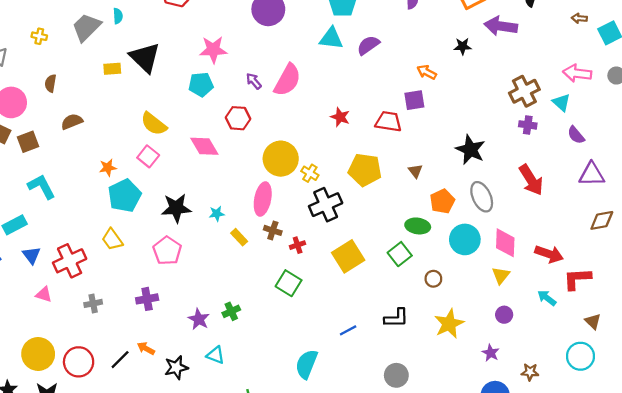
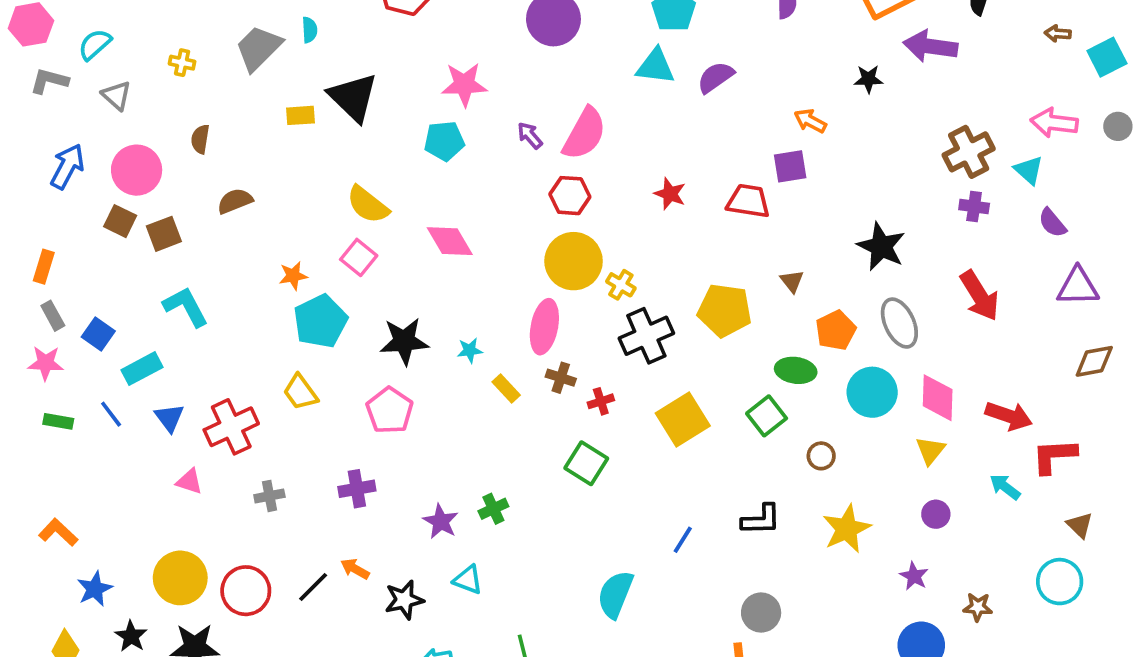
red hexagon: (238, 118) -> (570, 196), moved
yellow pentagon: (365, 170) -> (725, 310), moved
blue line: (348, 330) -> (683, 540), turned -30

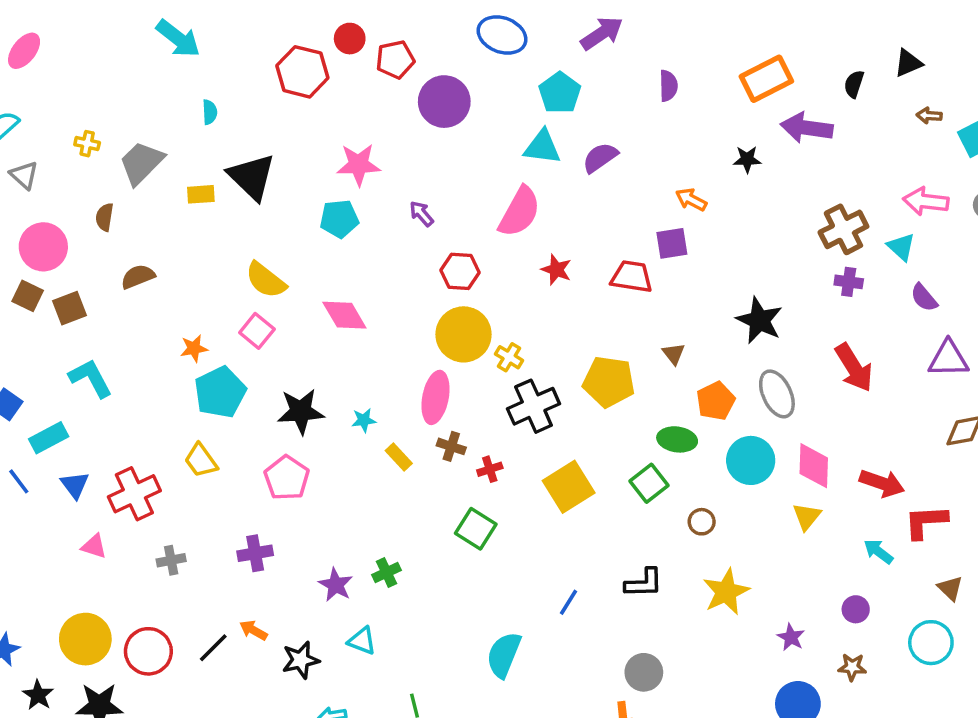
gray trapezoid: (259, 48) -> (141, 163), moved
pink semicircle: (584, 134) -> (520, 212), moved
purple circle: (936, 514) -> (856, 609), moved

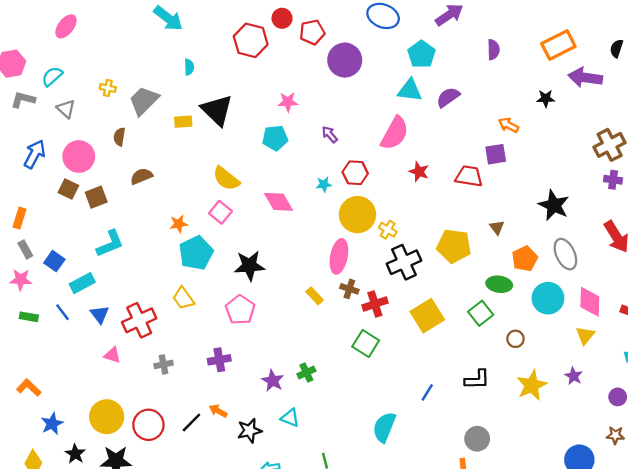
pink star: (358, 165) -> (288, 102), size x0.7
cyan L-shape: (91, 378) -> (110, 244), turned 96
cyan star: (364, 420) -> (324, 184), moved
red cross: (490, 469) -> (375, 304), size x1.5
purple star: (791, 637) -> (574, 376), moved

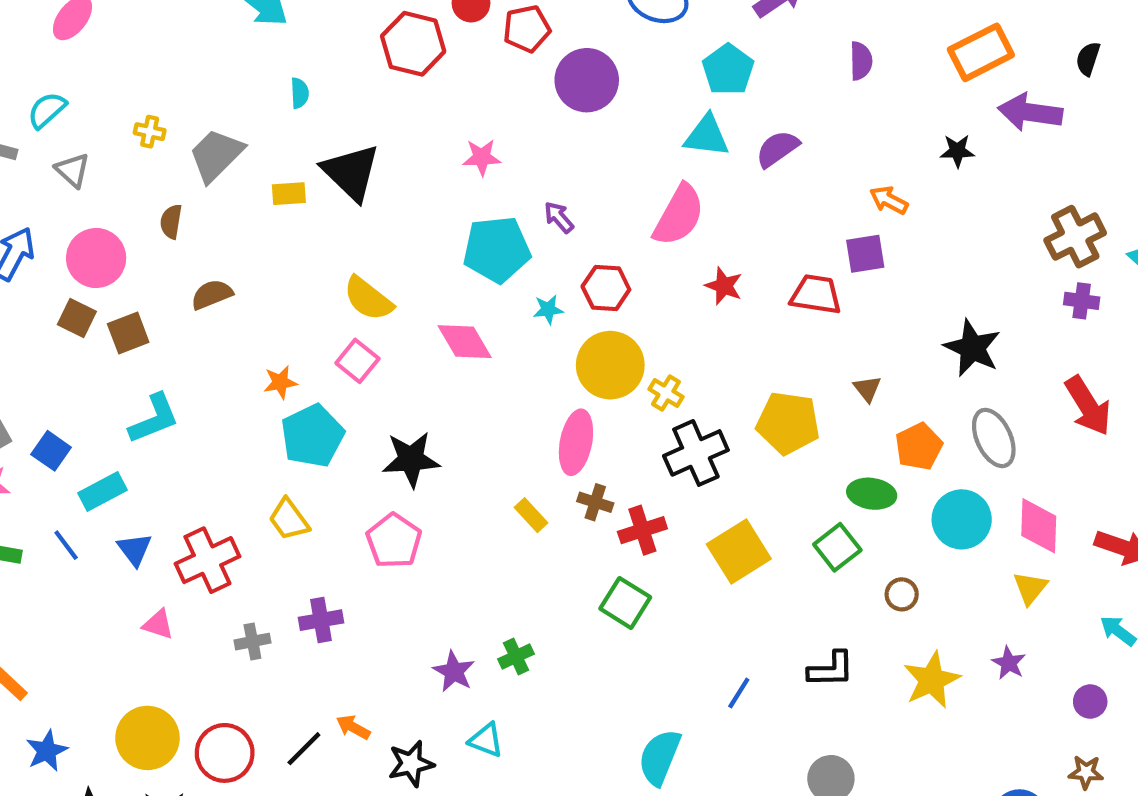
cyan pentagon: (275, 138) -> (497, 249), moved, size x1.4
purple cross: (219, 360) -> (321, 620), moved

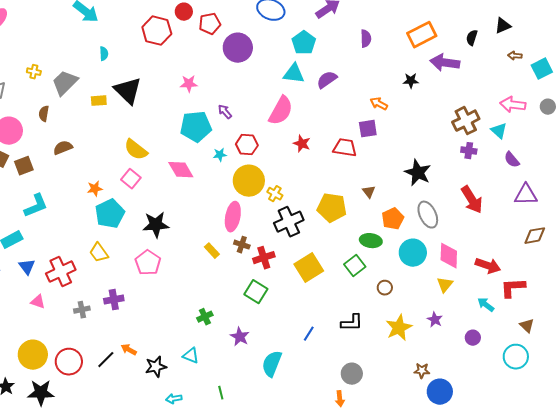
purple star: (454, 672) -> (240, 337), moved
brown star: (1086, 772) -> (422, 371), moved

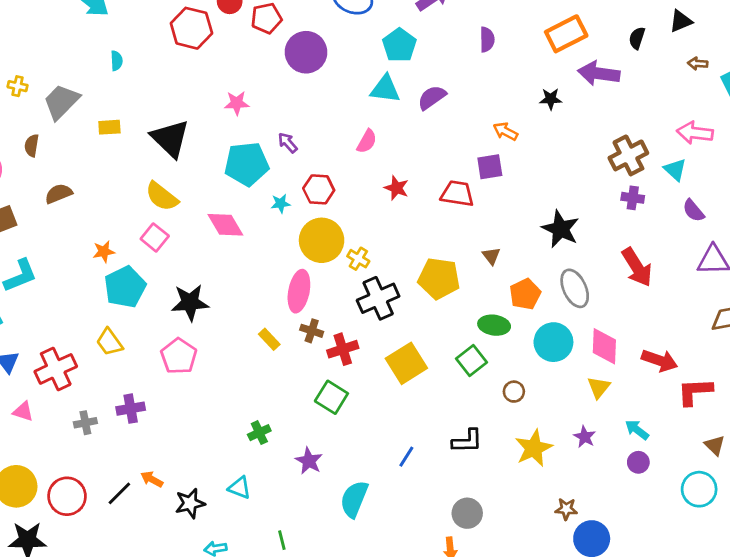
black triangle: (128, 91) -> (170, 138), moved
pink semicircle: (281, 111) -> (367, 141), size x0.6
cyan arrow: (486, 305) -> (637, 430), moved

